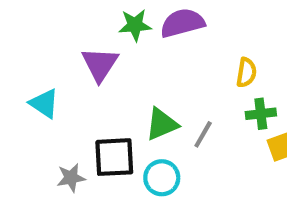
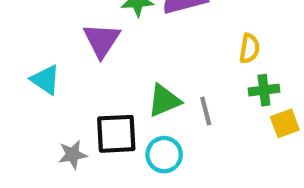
gray line: (203, 134) -> (206, 111), turned -44

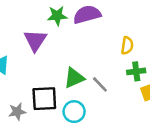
gray line: (206, 111) -> (100, 84), turned -30

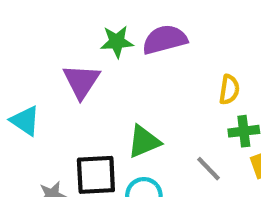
gray line: (100, 84) -> (208, 169), moved

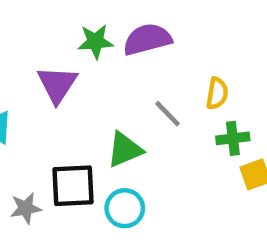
gray line: (208, 169) -> (168, 114), moved

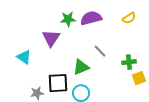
yellow semicircle: (217, 93) -> (129, 18), moved, turned 48

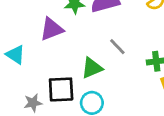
purple triangle: (51, 38) -> (52, 29), turned 36

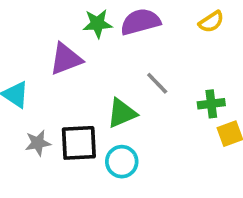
gray star: (33, 103) -> (38, 143), moved

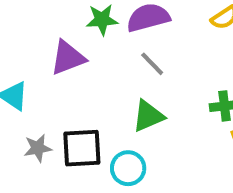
gray line: (157, 83) -> (152, 64), moved
green triangle: (122, 113) -> (148, 116), moved

